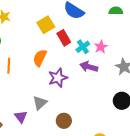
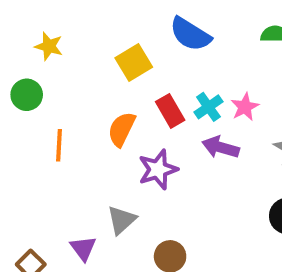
red rectangle: (64, 38) -> (170, 111), moved

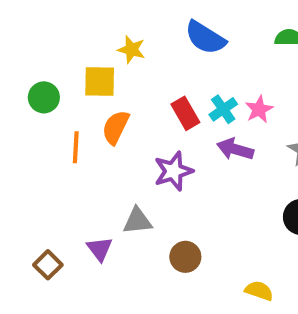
yellow star: (49, 46) -> (132, 50), moved
yellow square: (134, 62) -> (100, 81), moved, turned 32
orange semicircle: (122, 129) -> (116, 127), moved
gray triangle: (122, 220) -> (138, 221), turned 36

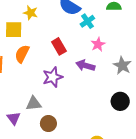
cyan cross: (223, 109) -> (87, 21), moved
brown circle: (185, 257) -> (48, 124), moved

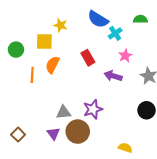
purple star: (53, 77) -> (93, 109), moved
purple triangle: (14, 118) -> (53, 134), moved
brown circle: (48, 124) -> (78, 132), size x1.5

